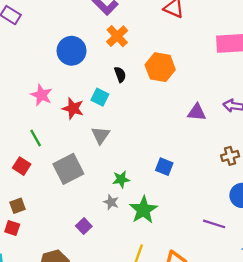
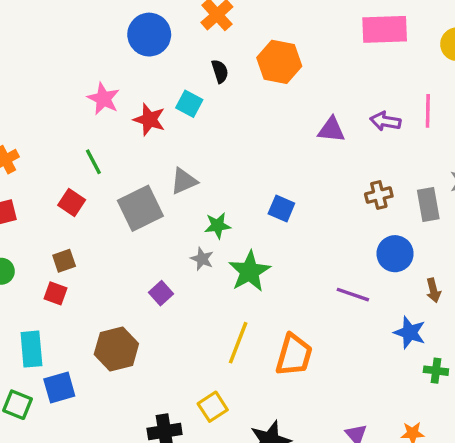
gray triangle: (101, 135) -> (184, 181), moved, turned 30

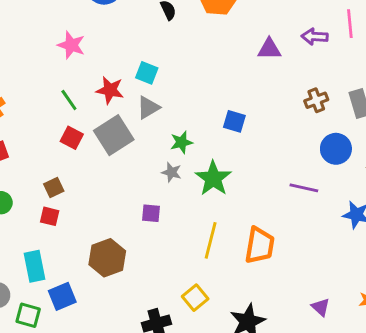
cyan square: (189, 104) -> (147, 73), moved
red star: (149, 120) -> (110, 90), moved
red square: (72, 202) -> (72, 138), moved
purple square: (161, 293) -> (151, 213), moved, turned -36

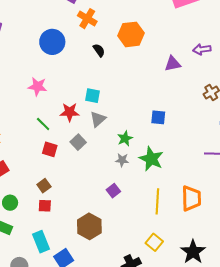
gray square: (114, 135) -> (78, 142), size x0.6
purple square: (151, 213) -> (113, 191), turned -32

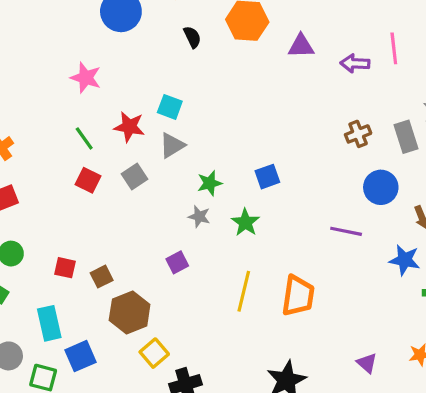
purple triangle: (173, 64) -> (301, 46), moved
blue square: (158, 117) -> (267, 177), moved, turned -35
green star: (151, 159) -> (245, 222), size x0.7
brown square: (44, 186) -> (102, 277), moved
yellow square: (154, 242) -> (154, 353), moved

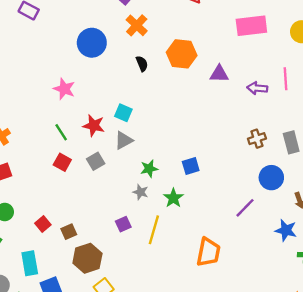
purple line: (346, 231) -> (245, 208), turned -60
red square: (65, 268) -> (43, 224), turned 35
yellow line: (244, 291) -> (154, 230), moved

